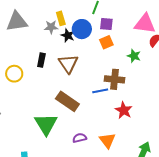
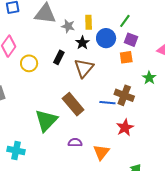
gray star: (51, 27) -> (68, 26), moved
black star: (68, 35) -> (82, 43), moved

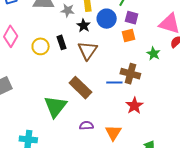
black rectangle: (59, 57) -> (62, 42), turned -40
yellow circle: (29, 63) -> (41, 46), moved

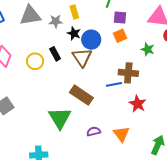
blue circle: (107, 19) -> (91, 40), moved

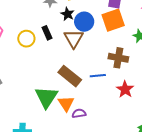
orange square: (120, 36) -> (113, 20), size x1.6
blue line: (114, 84) -> (98, 76), moved
orange triangle: (121, 134) -> (66, 103), moved

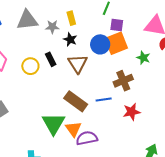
blue circle: (84, 22) -> (100, 44), moved
brown cross: (118, 58) -> (123, 81), turned -30
red star: (125, 89) -> (132, 112), turned 30
purple semicircle: (79, 113) -> (87, 138), size x1.5

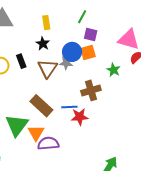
gray star: (52, 27) -> (66, 63), moved
orange square: (116, 43) -> (88, 53), size x0.7
red star: (132, 112) -> (80, 117), moved

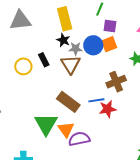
yellow rectangle: (46, 23) -> (65, 19), size x1.6
gray star: (66, 63) -> (76, 49), moved

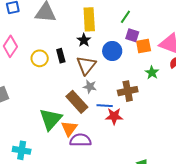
orange square: (109, 44) -> (144, 46), moved
gray star: (76, 49) -> (90, 87), moved

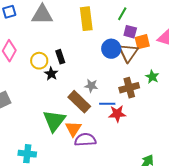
black star: (84, 40) -> (51, 74), moved
brown triangle: (86, 65) -> (128, 53), moved
green star: (152, 73) -> (152, 77), moved

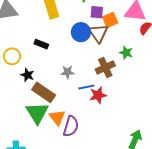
black rectangle: (60, 57) -> (41, 44), moved, turned -40
black star: (51, 74) -> (27, 75), moved
brown rectangle: (79, 102) -> (44, 92), moved
purple semicircle: (85, 140) -> (71, 126), turned 120

